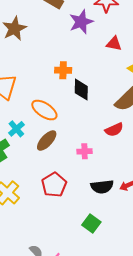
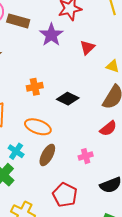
red triangle: (114, 44) -> (87, 47), turned -42
orange cross: (63, 70) -> (35, 87), moved
black diamond: (81, 90) -> (68, 99), turned -50

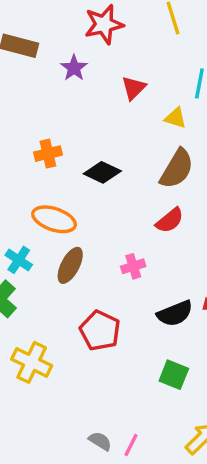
purple star: (51, 35) -> (74, 68), size x0.7

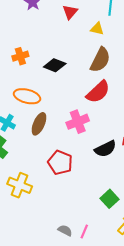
red semicircle: (170, 220) -> (98, 92), size x1.4
pink cross: (133, 266) -> (78, 122), size x1.5
green square: (174, 375) -> (109, 199), moved, turned 30

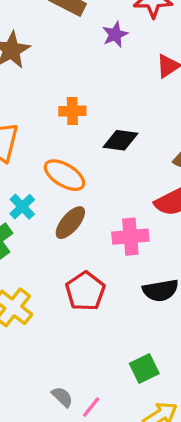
black diamond: (55, 65) -> (121, 140), turned -30

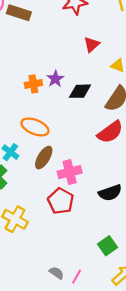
purple star: (115, 34) -> (55, 79), moved
black diamond: (121, 140) -> (80, 91), moved
pink cross: (130, 237) -> (70, 172), moved

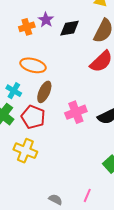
pink cross: (70, 172) -> (76, 112), moved
red pentagon: (61, 201) -> (33, 117), moved
gray semicircle: (57, 273) -> (55, 200), moved

